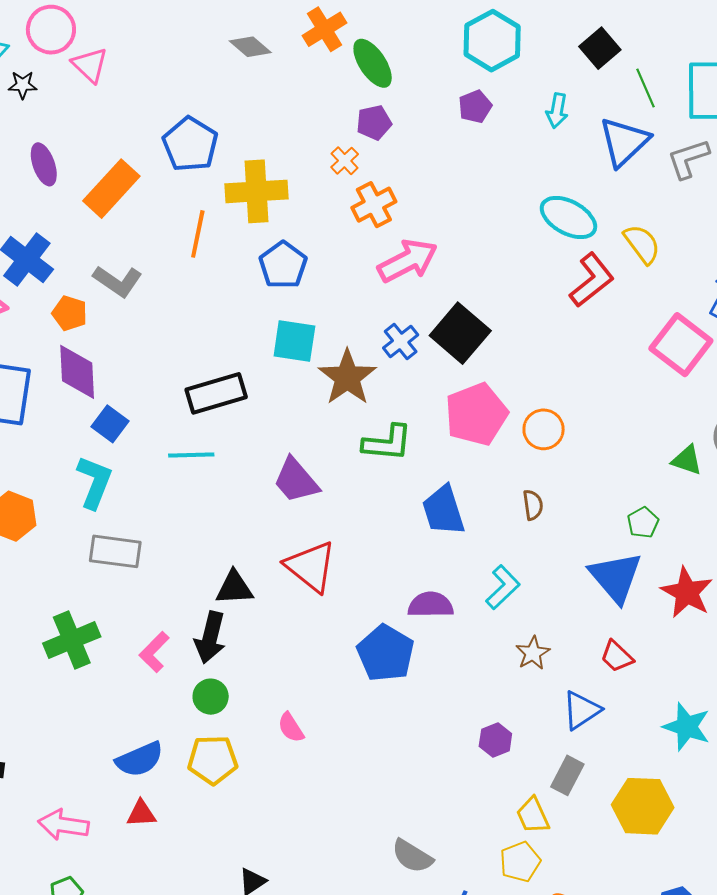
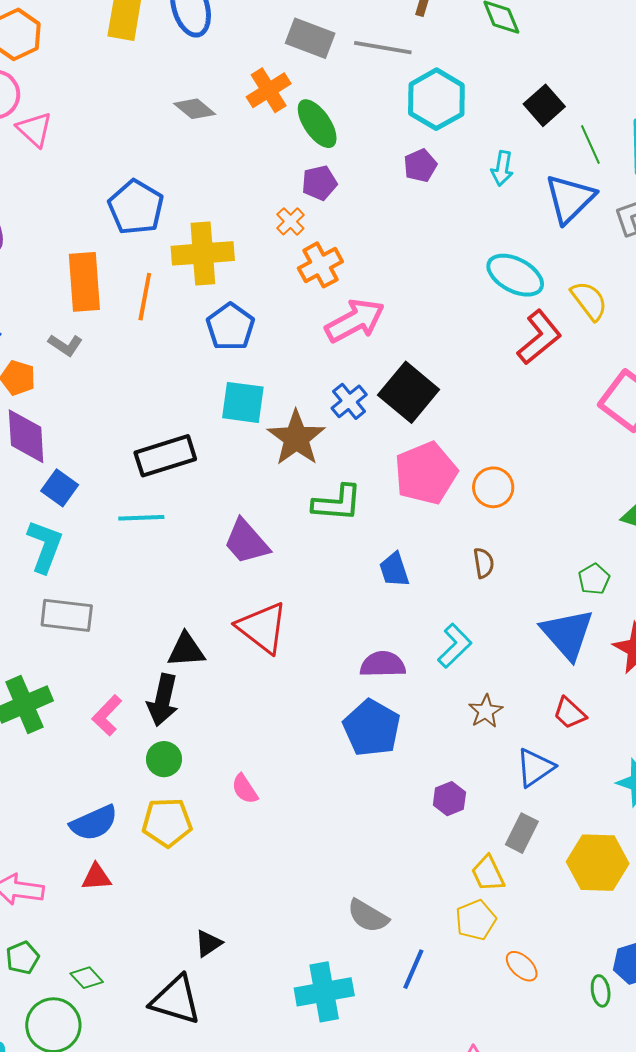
orange rectangle: (111, 189) -> (84, 282), moved, turned -46
gray L-shape: (118, 281) -> (65, 345), size x0.7
blue trapezoid: (443, 510) -> (394, 570), size x0.7
blue pentagon: (386, 653) -> (372, 728), moved

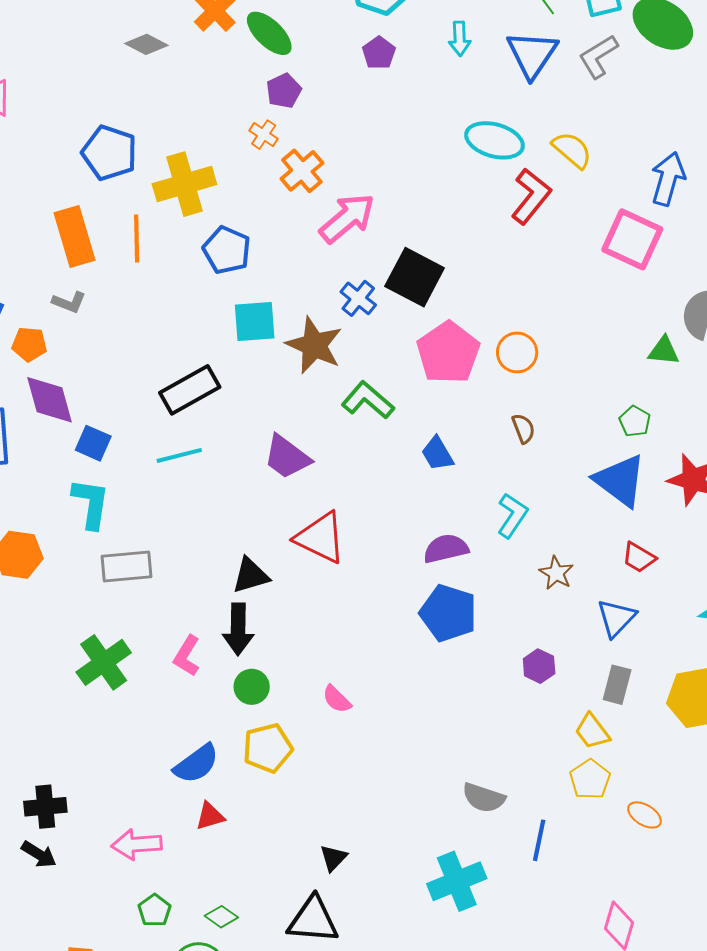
green L-shape: (337, 503) -> (368, 400), turned -132

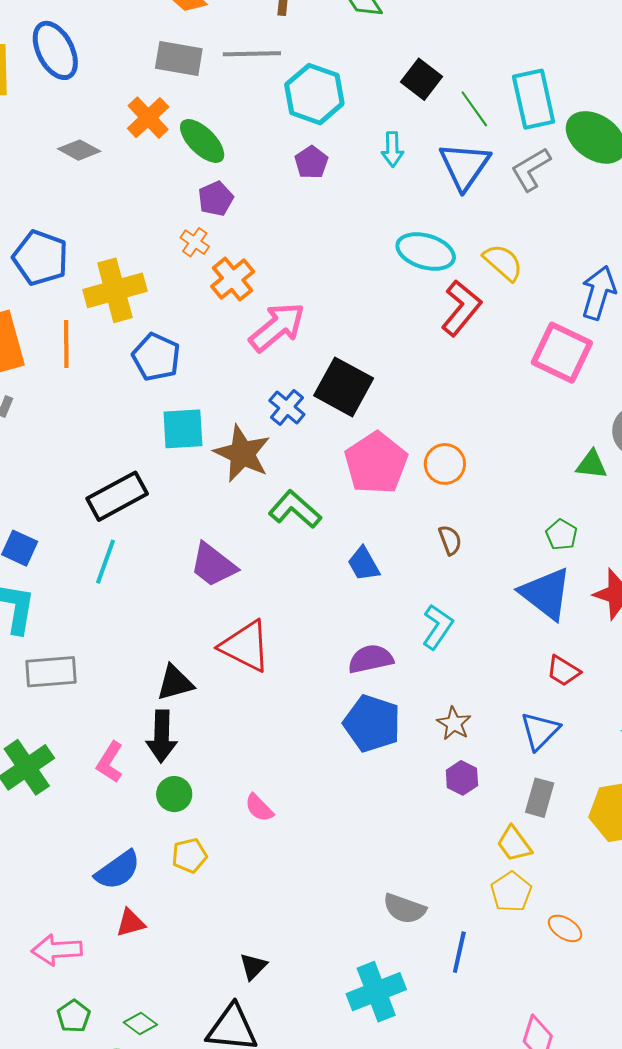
cyan line: (179, 455) -> (106, 562), turned -57
brown star: (556, 573) -> (454, 723), moved
yellow pentagon: (268, 748) -> (189, 856), size x0.7

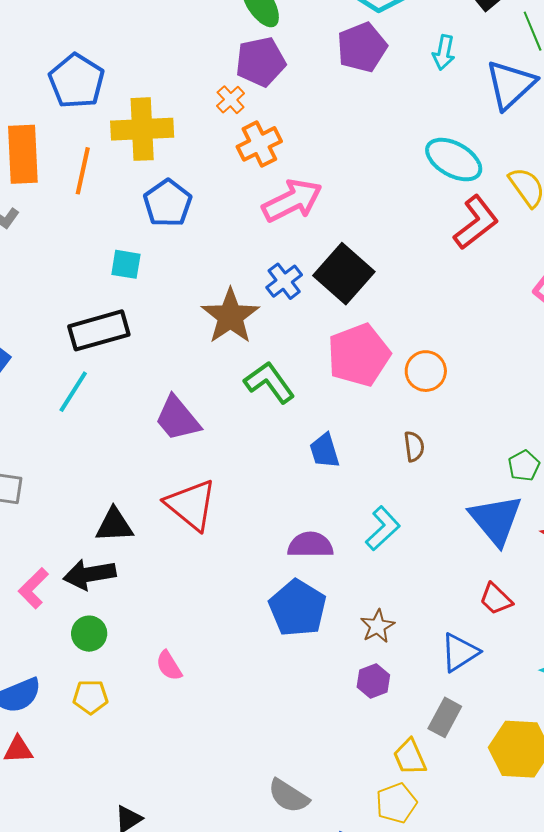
purple pentagon: (311, 162) -> (362, 47), size x1.5
purple pentagon: (216, 199) -> (260, 62), size x1.4
cyan square: (183, 429) -> (126, 264), moved, size x0.7
black arrow: (162, 736) -> (90, 574), turned 66

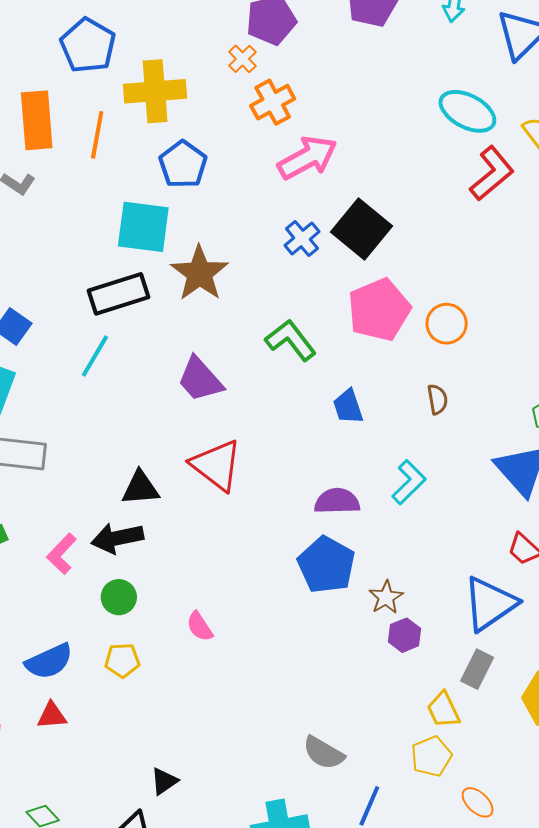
cyan square: (126, 264) -> (143, 227), size x1.8
brown star: (230, 316) -> (199, 273), moved
brown star: (378, 626) -> (386, 597), moved
blue triangle: (460, 652) -> (490, 604), size x1.4

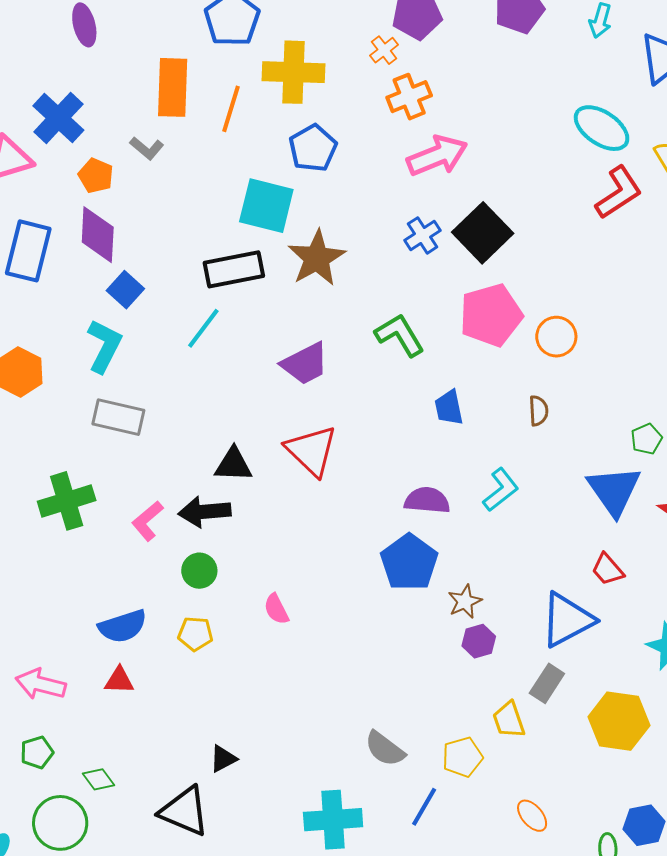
purple trapezoid: (200, 379) -> (305, 364), turned -82
yellow pentagon: (431, 756) -> (462, 757), moved

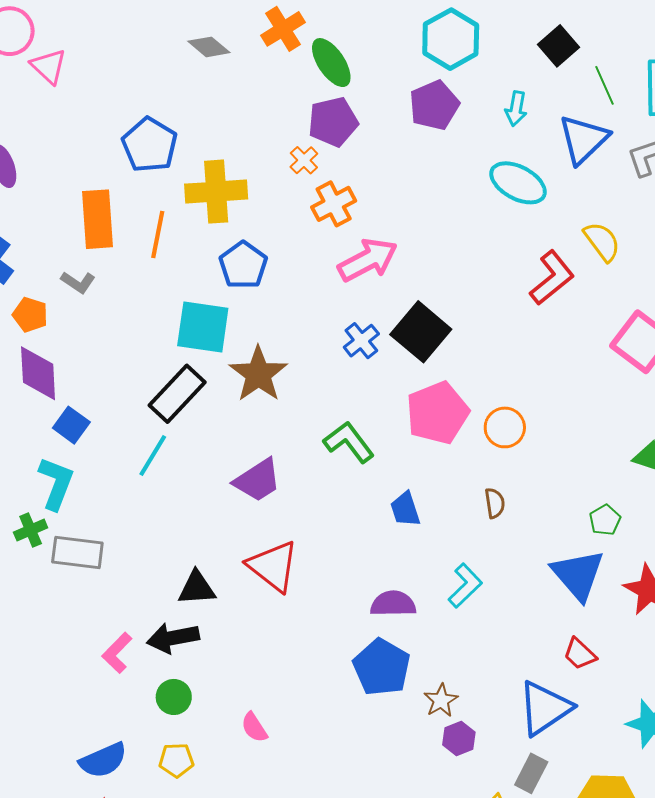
cyan ellipse: (602, 128) -> (518, 183), moved
black rectangle: (234, 269) -> (177, 394), turned -30
green cross: (67, 501) -> (31, 530), moved, size x0.6

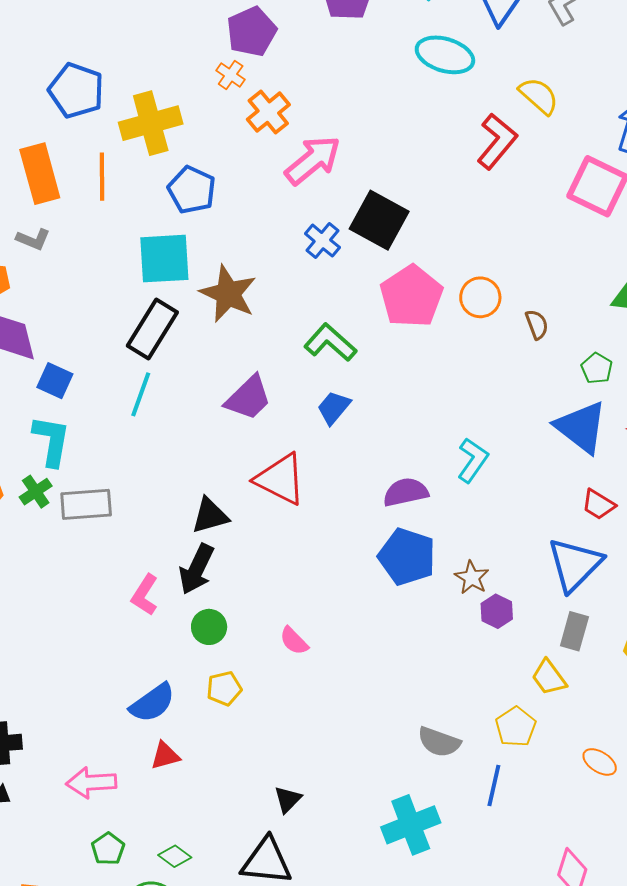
brown semicircle: (495, 503) -> (537, 324), moved
blue trapezoid: (405, 509) -> (334, 408), moved, turned 69
black arrow: (173, 638) -> (197, 569), turned -42

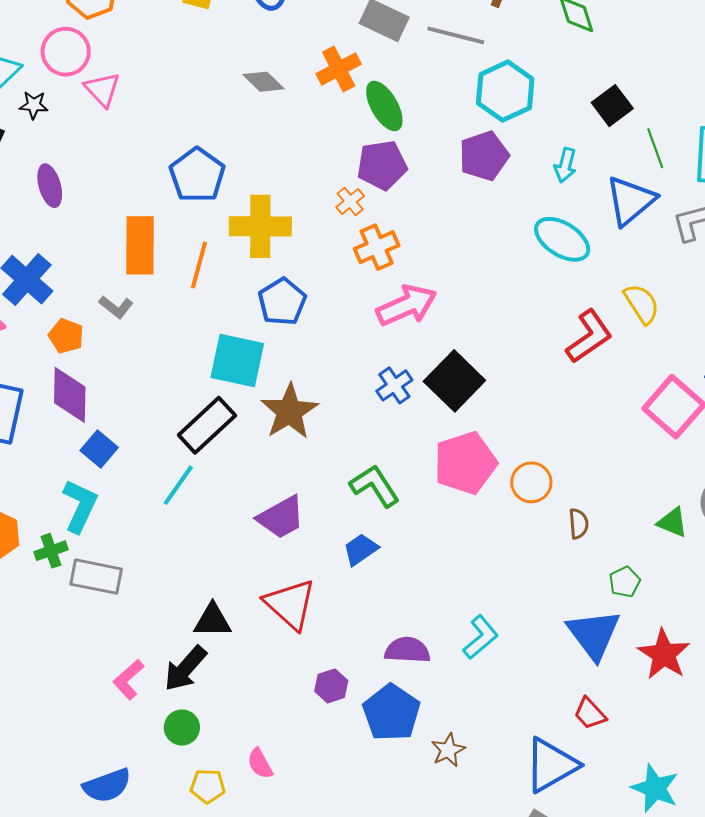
purple hexagon: (497, 611) -> (331, 686), moved
yellow pentagon: (224, 688) -> (208, 786), moved

